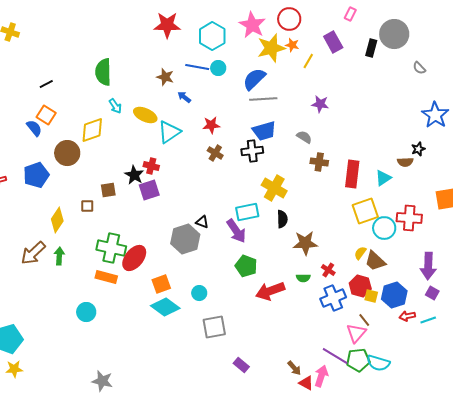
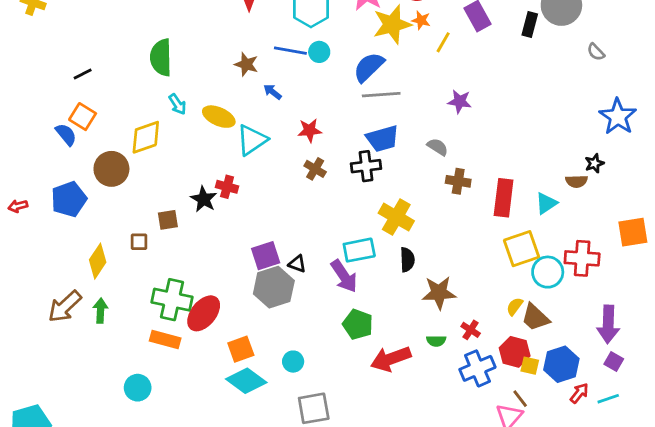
purple square: (149, 190) -> (266, 256), moved
red arrow: (407, 316) -> (579, 393), turned 140

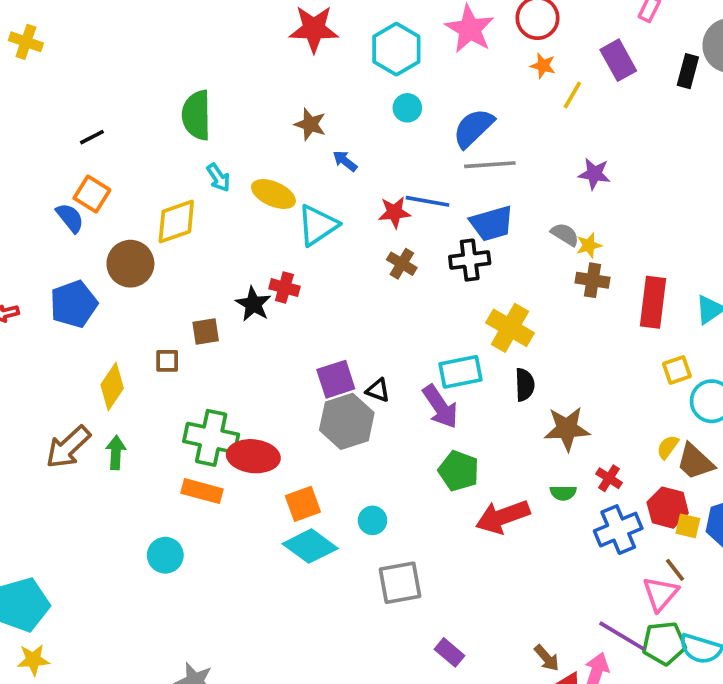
yellow star: (392, 24) -> (589, 245), moved, size x0.5
blue line: (290, 51) -> (427, 201), moved
yellow square: (522, 249) -> (677, 370), size x0.6
red ellipse: (204, 313) -> (253, 456), turned 57

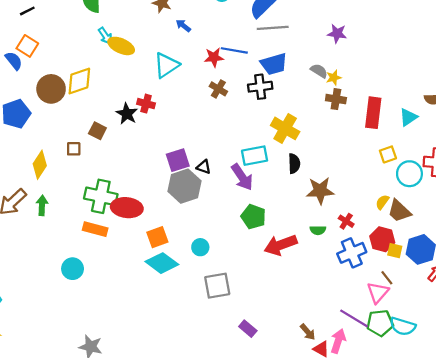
yellow ellipse: (273, 194) -> (121, 46), moved
yellow diamond: (176, 222) -> (79, 81), moved
brown square: (206, 332) -> (97, 131), turned 36

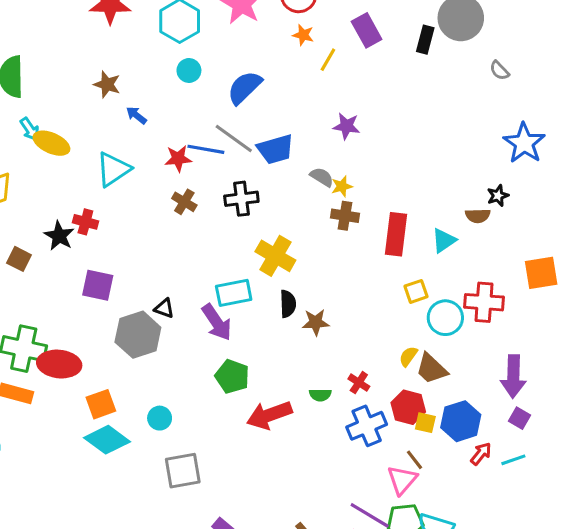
gray line: (273, 28) -> (234, 138), moved, turned 40
blue trapezoid: (274, 64) -> (275, 149), moved
purple square: (178, 160) -> (98, 285), moved, turned 30
brown star: (320, 191) -> (316, 322), moved, size x0.7

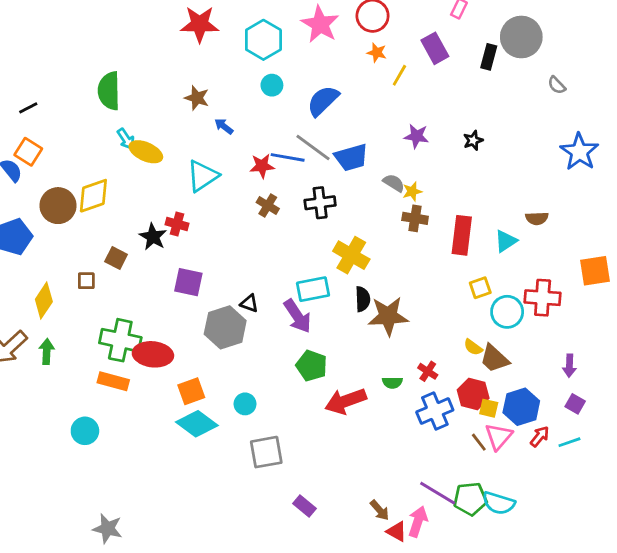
black star: (498, 196) -> (473, 140), moved
brown star: (316, 322) -> (388, 316), size x1.6
yellow semicircle: (408, 356) -> (473, 347), turned -90
purple arrow: (513, 376) -> (569, 366), size x0.6
pink triangle: (402, 480) -> (499, 437), moved

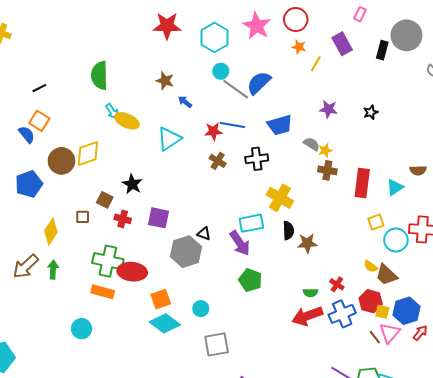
gray line: (313, 147) -> (236, 89), moved
red cross: (177, 224) -> (123, 219), moved
brown star: (388, 316) -> (307, 243), size x0.7
red arrow: (346, 401) -> (307, 316), moved

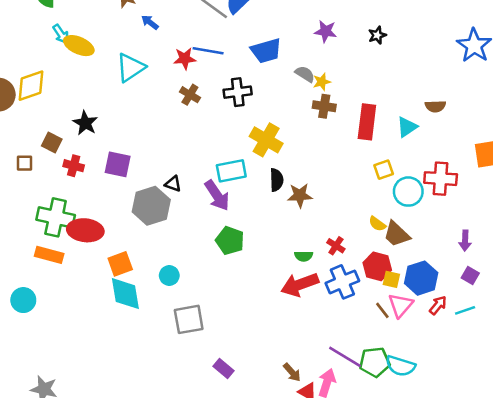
cyan diamond: (165, 323) -> (125, 294), turned 44

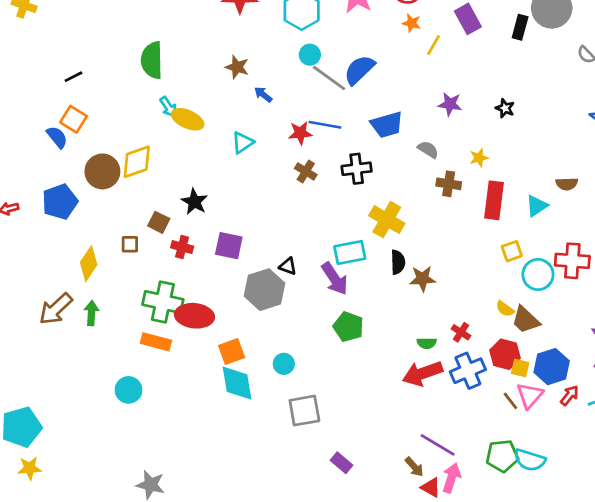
black star: (377, 35) -> (505, 108), turned -30
cyan triangle: (131, 68) -> (243, 143), size x0.7
yellow star: (322, 82) -> (479, 158), moved
purple line: (345, 357) -> (438, 445), moved

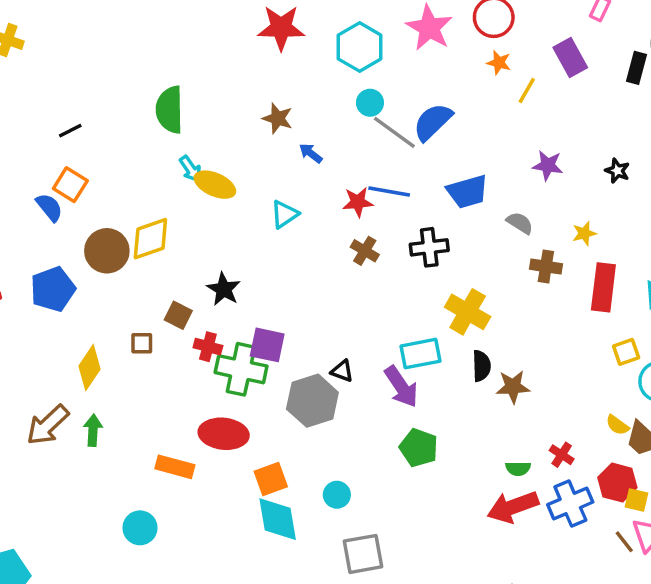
green cross: (163, 302) -> (241, 369), moved

